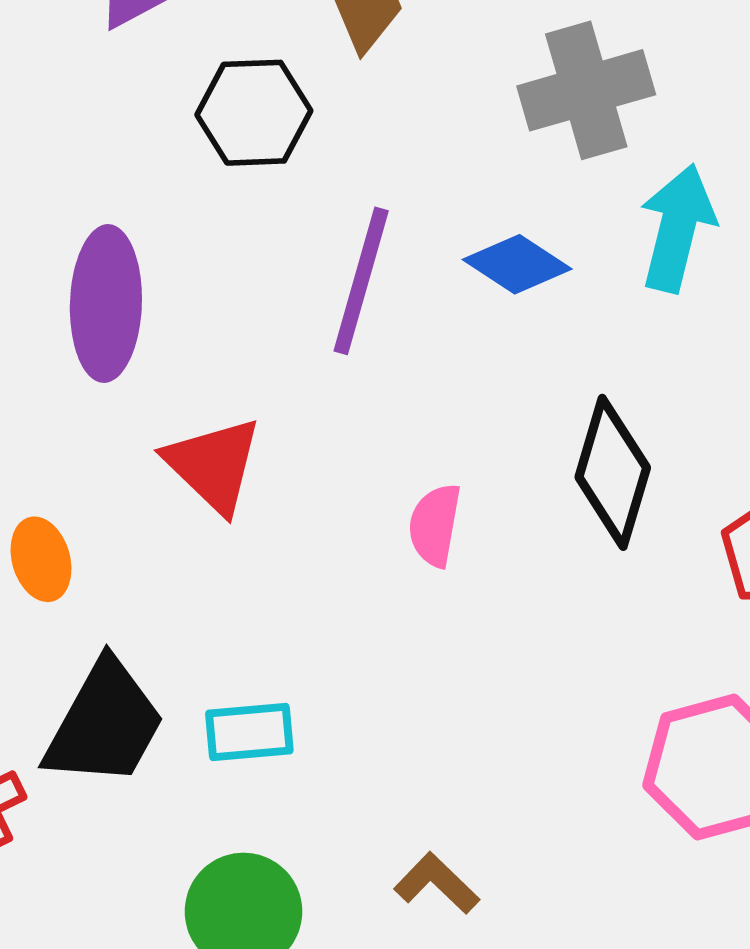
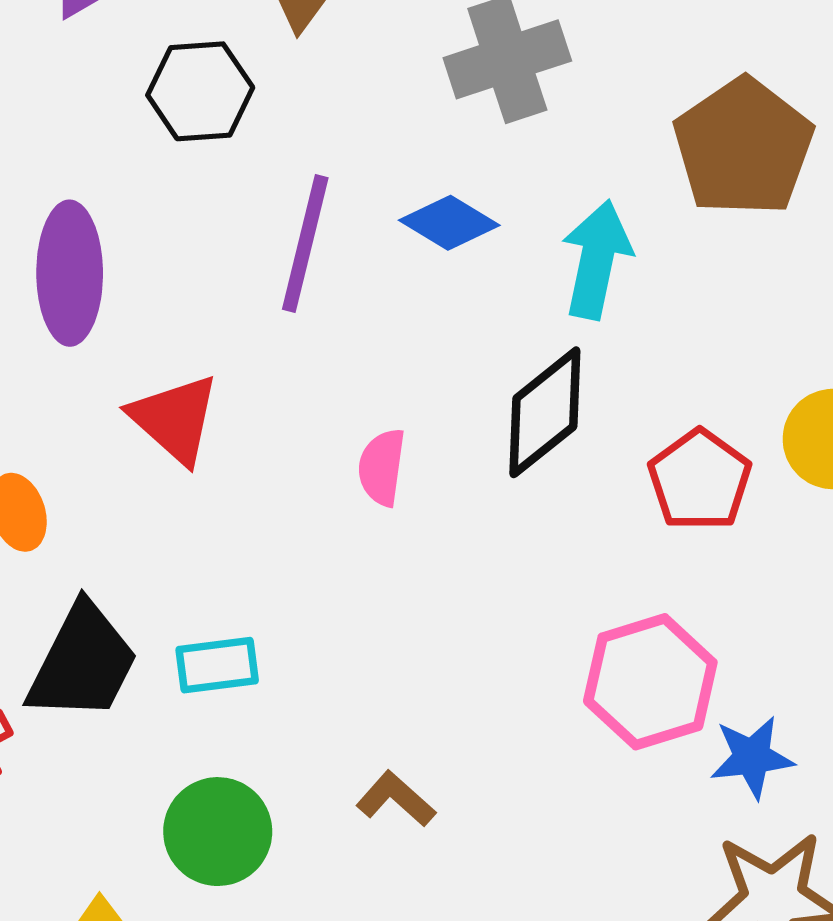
cyan arrow: (677, 228) -> (597, 260), moved
black diamond: (613, 472) -> (545, 412), turned 37

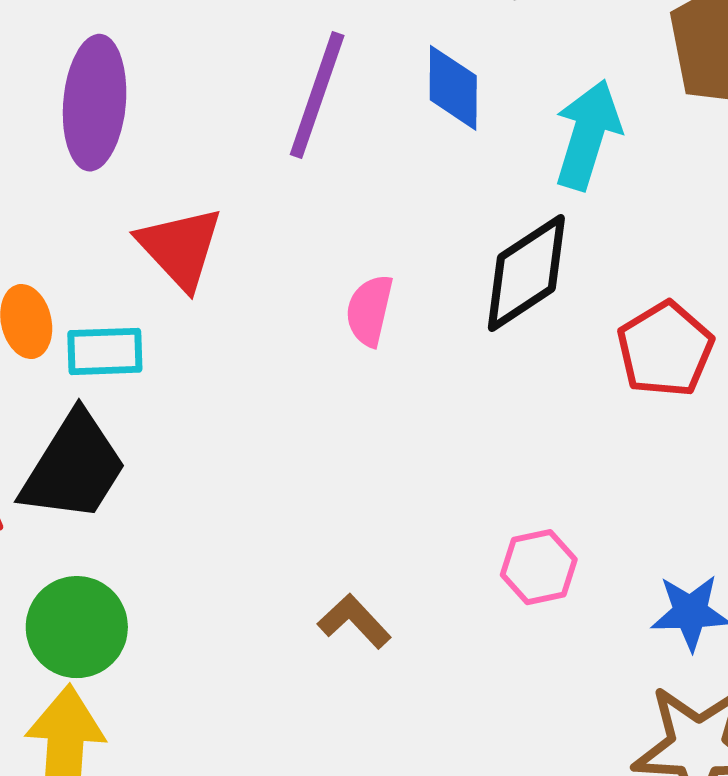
blue diamond: (449, 223) -> (453, 88), turned 54
cyan rectangle: (217, 665) -> (105, 351), moved
pink hexagon: (650, 682) -> (539, 567), moved, size x0.6
green circle: (218, 832) -> (77, 627), moved

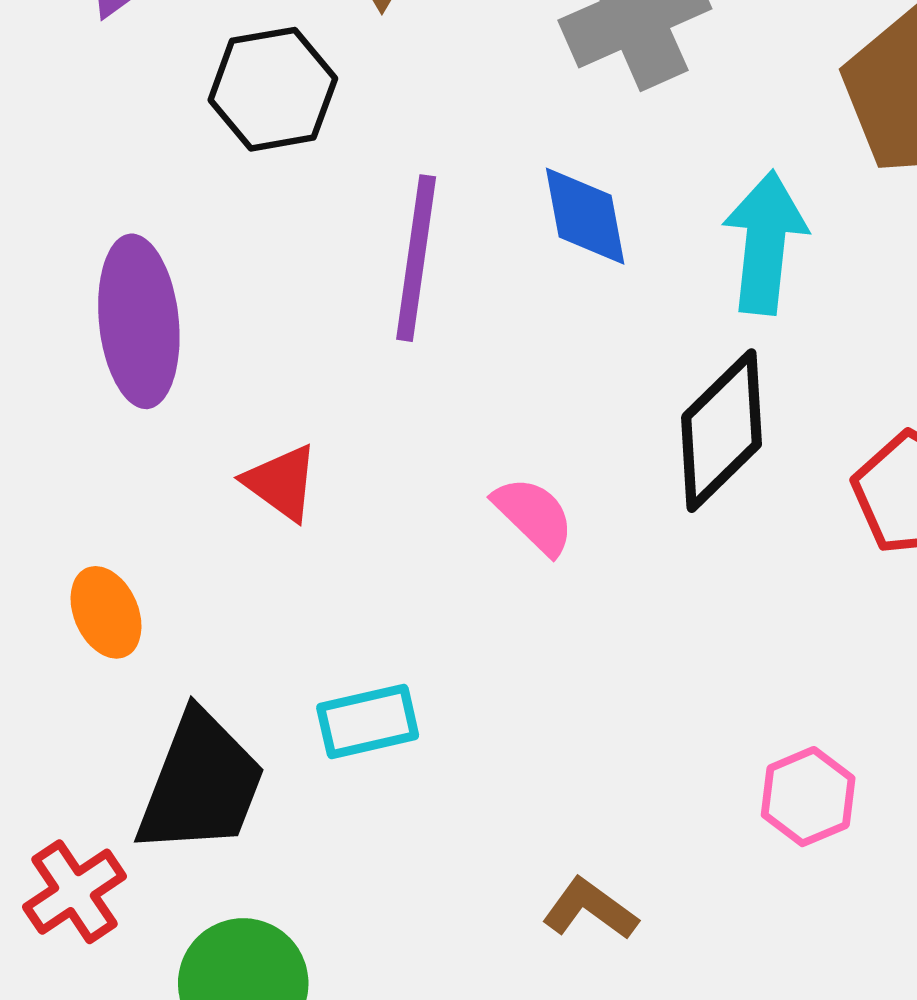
red triangle: (180, 248) -> (281, 483), size x0.7
pink semicircle: (369, 310) -> (534, 516), turned 132
cyan rectangle: (105, 351) -> (368, 721), moved

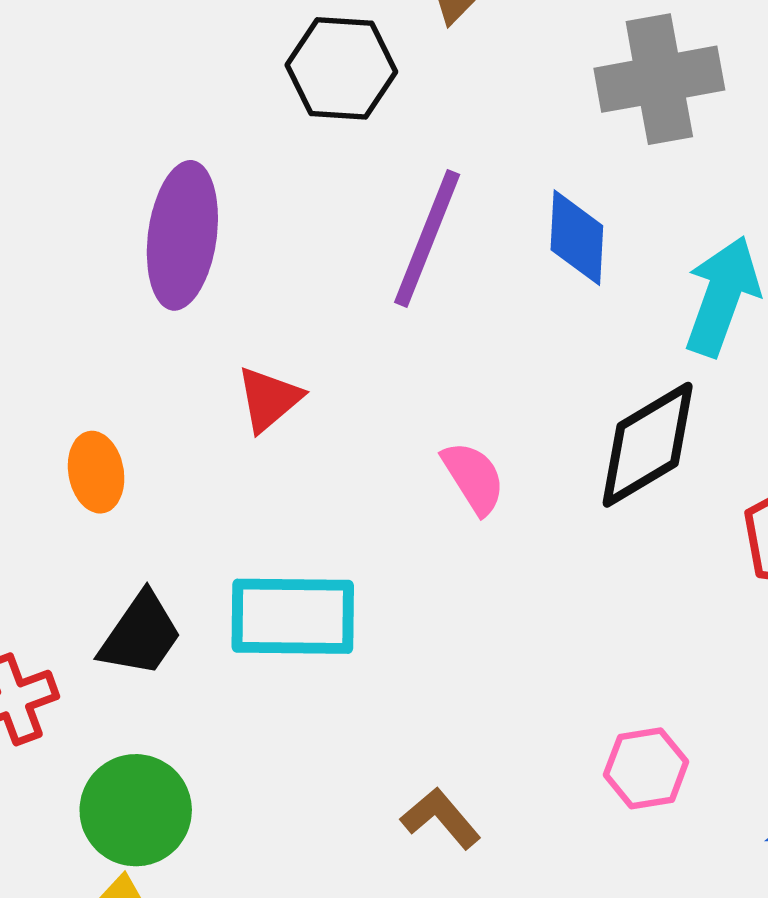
red triangle: (281, 483) -> (269, 399), turned 30
cyan rectangle: (368, 721) -> (293, 616), size x1.5
black trapezoid: (201, 784) -> (141, 635), size x0.7

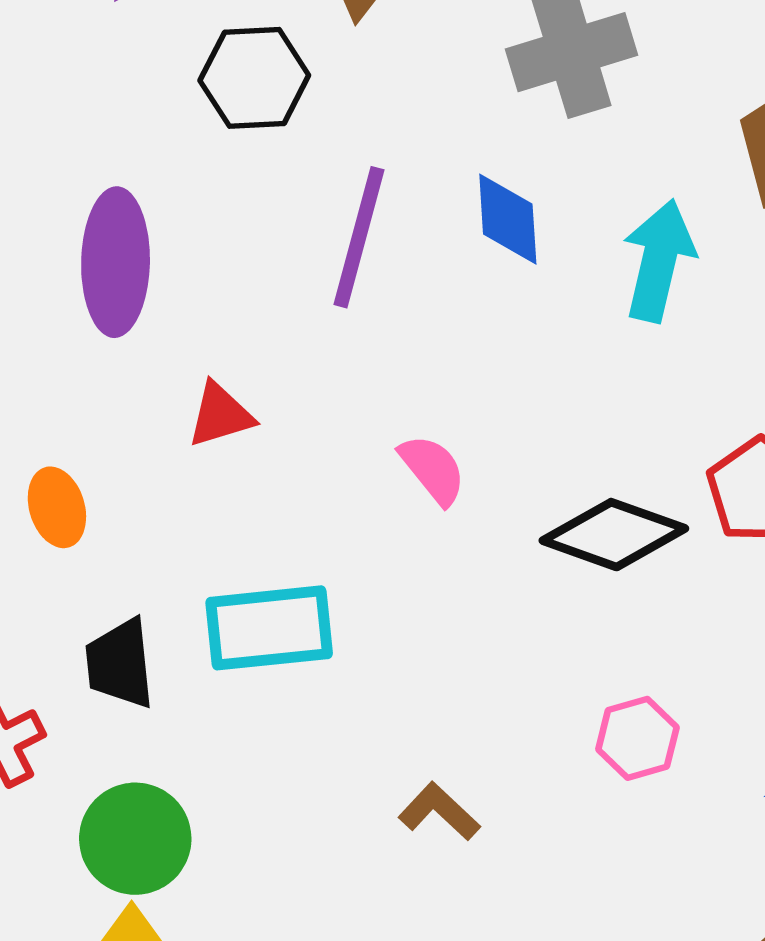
red triangle: (269, 399) -> (220, 415), turned 30
black diamond: (648, 445) -> (614, 535), moved, turned 57
black trapezoid: (141, 635) -> (120, 664), turned 146

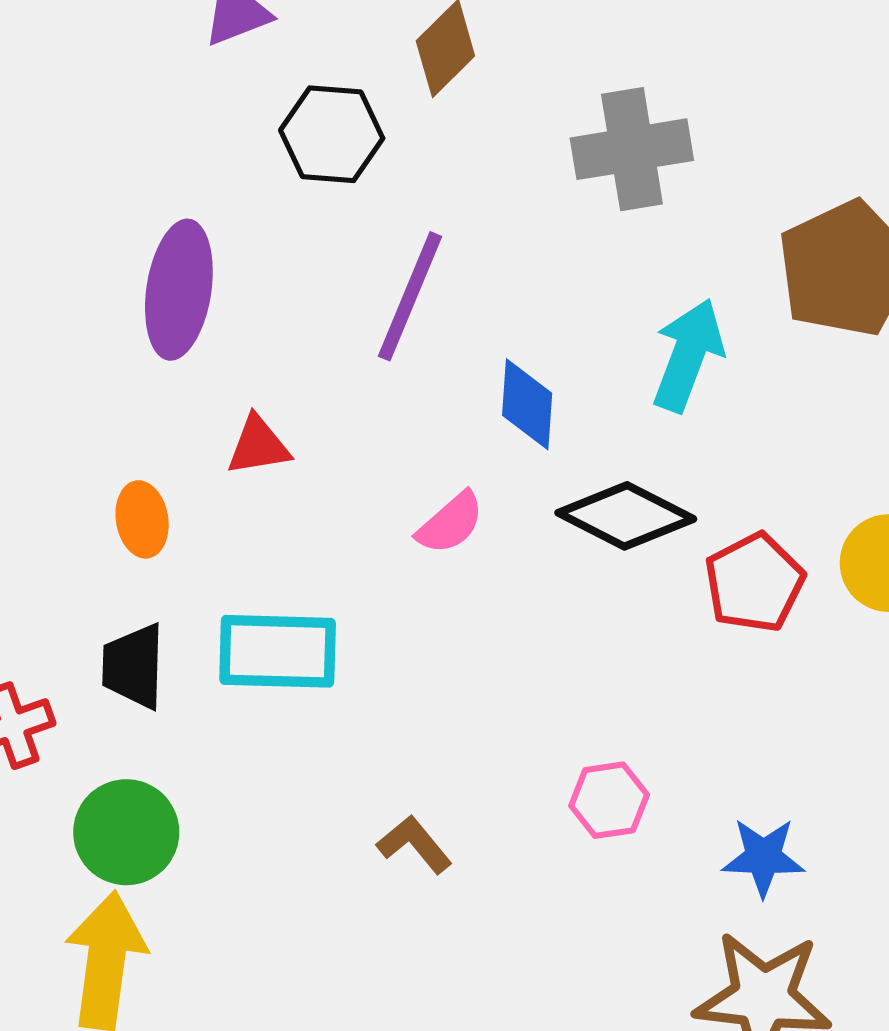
blue diamond: (508, 219) -> (527, 404), moved
pink semicircle: (433, 469) -> (450, 523), turned 80
orange ellipse: (57, 507) -> (142, 519), moved
black diamond: (614, 535) -> (626, 516), moved

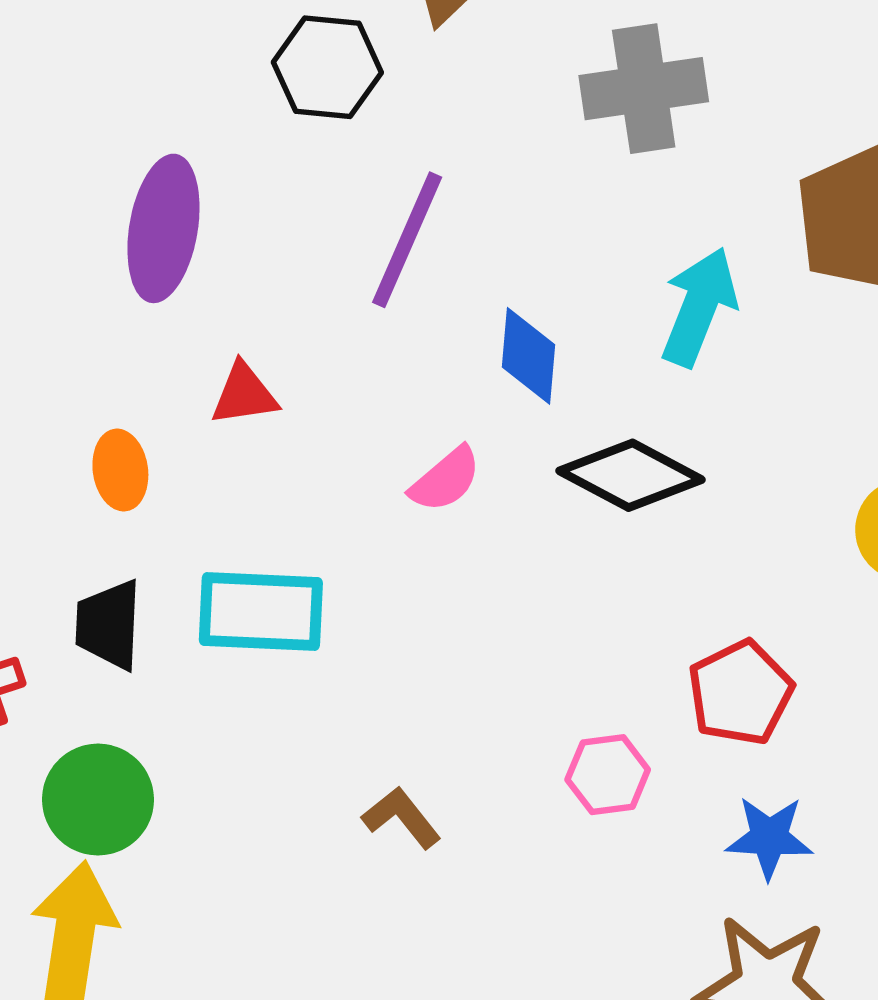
red pentagon: (754, 583) -> (740, 693), moved

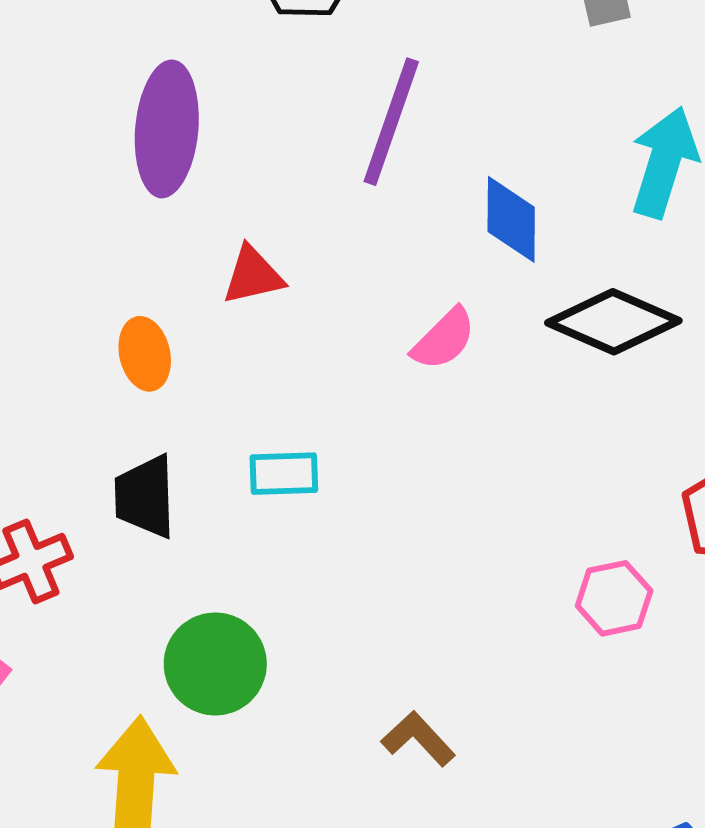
cyan rectangle: (261, 612) -> (284, 474), size x0.6
green circle: (98, 800) -> (215, 664), moved
brown L-shape: (402, 818) -> (418, 739), moved

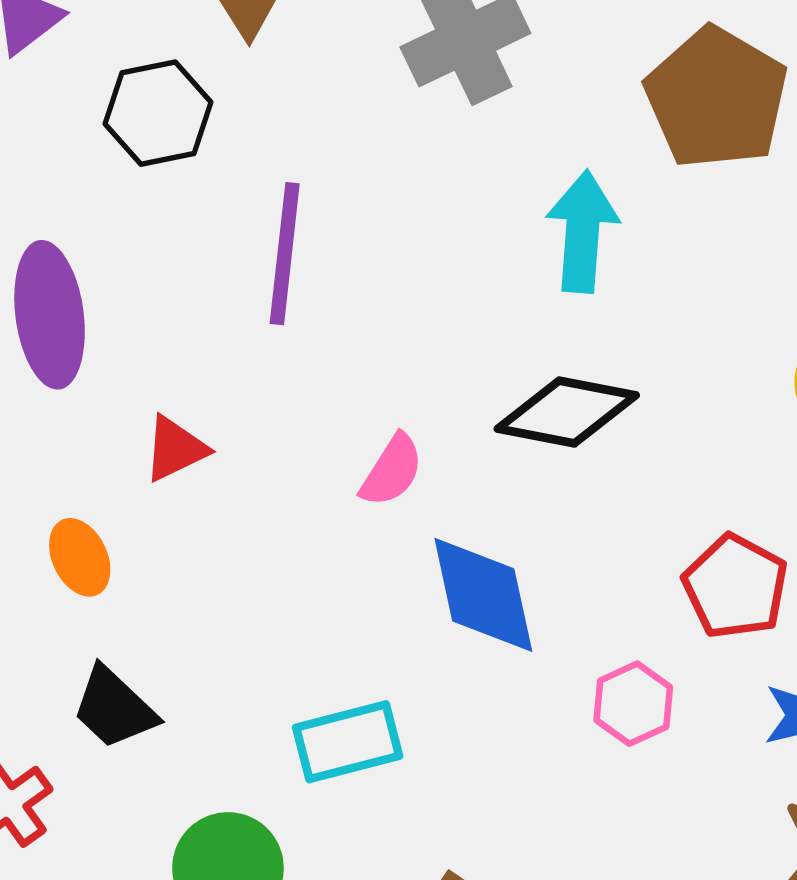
blue diamond: (511, 219) -> (483, 595), moved, size x1.4
cyan rectangle: (284, 474) -> (348, 742), moved, size x1.4
black trapezoid: (145, 497) -> (114, 708), turned -32

